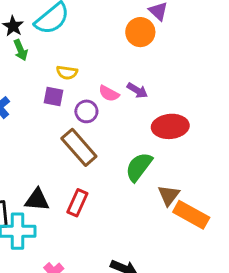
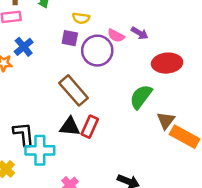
purple circle: (86, 111) -> (97, 51), size x1.6
brown rectangle: (79, 147) -> (74, 90), moved
black triangle: (37, 200) -> (70, 127), moved

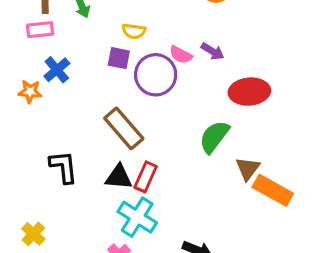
black L-shape: (24, 134) -> (64, 167), moved
cyan cross: (40, 150) -> (137, 217), moved, turned 32

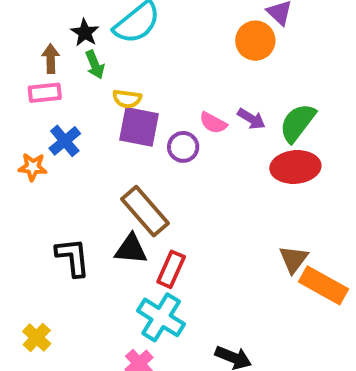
yellow semicircle: (134, 31) -> (127, 99), moved
purple square: (119, 58) -> (139, 127), size x1.5
purple circle: (156, 75) -> (183, 147), size x0.6
green semicircle: (214, 137) -> (297, 123), moved
black triangle: (119, 177) -> (131, 249), moved

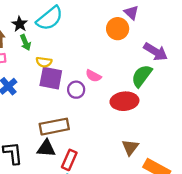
purple arrow: (251, 119) -> (156, 52), moved, size x1.5
red ellipse: (295, 167) -> (124, 101), moved
brown rectangle: (145, 211) -> (54, 127), turned -60
brown triangle: (293, 259) -> (130, 147), moved

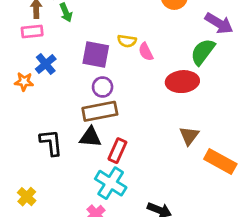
yellow semicircle: (44, 62) -> (127, 41), moved
pink semicircle: (93, 76) -> (146, 52), turned 35
purple circle: (76, 90) -> (103, 87), moved

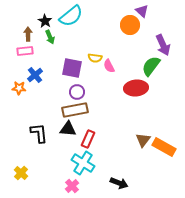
purple arrow: (219, 23) -> (163, 45), turned 35
brown triangle: (189, 136) -> (143, 140), moved

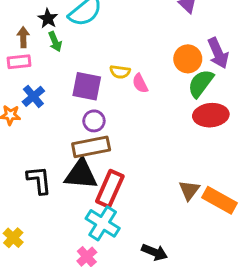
orange circle: (130, 25) -> (188, 59), moved
red ellipse: (136, 88) -> (211, 115), moved
black triangle: (68, 129) -> (81, 174), size x1.4
red rectangle: (88, 139) -> (110, 189), size x1.4

